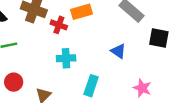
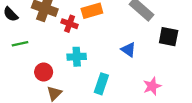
red circle: (14, 82) -> (44, 72), moved
pink star: (142, 88) -> (152, 86), turned 30

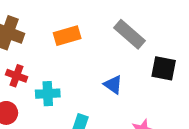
red cross: (70, 24) -> (17, 76), moved

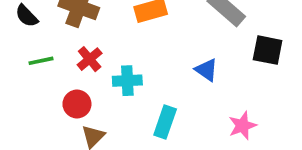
red cross: (17, 76) -> (90, 59), turned 30

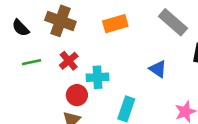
red circle: (77, 104) -> (77, 95), moved

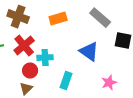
red cross: (69, 61) -> (24, 46), size x1.5
blue triangle: (158, 69) -> (89, 52), size x1.5

